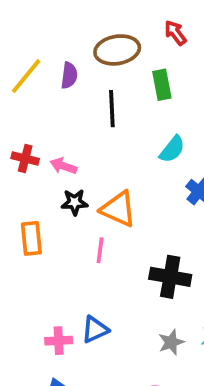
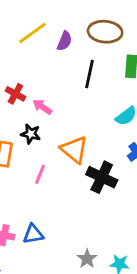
black star: (75, 202) -> (31, 134), moved
pink line: (100, 250) -> (40, 174), moved
black cross: (170, 277) -> (102, 177), moved
gray star: (171, 342) -> (87, 259), turned -30

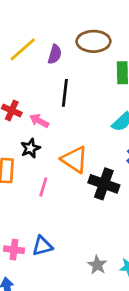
black line: (90, 74) -> (65, 93), moved
black star: (31, 134) -> (30, 148), turned -30

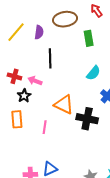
black star: (30, 148) -> (24, 96), moved

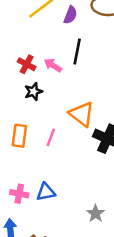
pink arrow: (35, 81) -> (53, 65), moved
orange rectangle: (17, 119) -> (19, 136), moved

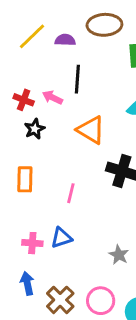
purple semicircle: (70, 15) -> (65, 40), turned -102
orange triangle: (82, 114) -> (91, 130), moved
pink line: (51, 137) -> (71, 193), moved

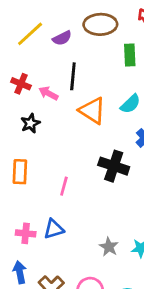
purple semicircle: (65, 40) -> (62, 38), turned 150
red cross: (24, 100) -> (21, 84), moved
orange triangle: (91, 130) -> (92, 111), moved

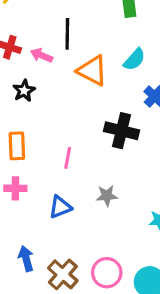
pink cross: (26, 233) -> (15, 188), moved
gray star: (109, 247) -> (107, 196), moved, turned -30

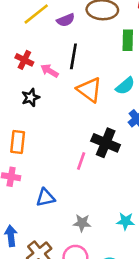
pink line: (68, 158) -> (81, 161), moved
gray star: (107, 196) -> (82, 223), moved

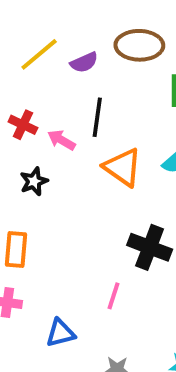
pink line: (81, 161) -> (113, 296), moved

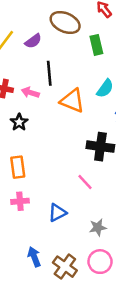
brown ellipse: (139, 45) -> (65, 22), turned 36
pink line: (113, 296) -> (85, 182), turned -48

